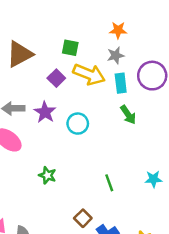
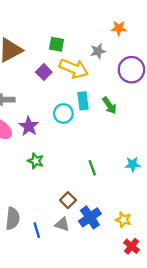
orange star: (118, 30) -> (119, 28), moved
cyan rectangle: (121, 83) -> (83, 101), moved
purple star: (45, 112) -> (29, 126), moved

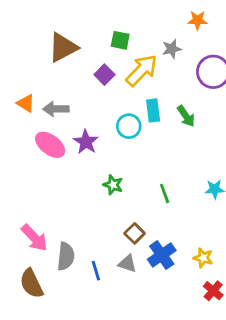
yellow arrow: (74, 69) -> (142, 70), turned -68
green star: (36, 161) -> (113, 185), moved

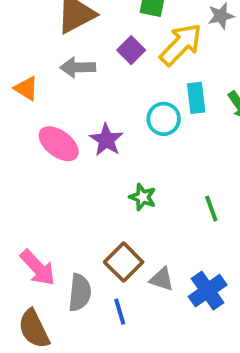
gray arrow: (56, 109) -> (78, 67), moved
brown square: (135, 233) -> (124, 262), moved, size x1.4
gray triangle: (127, 264) -> (162, 279), moved

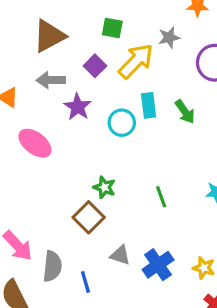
purple star: (106, 140) -> (78, 107), moved
brown square: (124, 262) -> (89, 217), moved

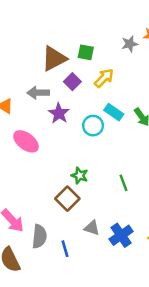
brown triangle: (49, 36) -> (54, 59), moved
gray star: (169, 37) -> (130, 44), moved
yellow arrow: (136, 61) -> (104, 78), size x0.7
cyan rectangle: (149, 105) -> (114, 112), turned -48

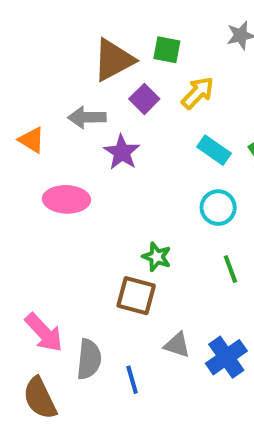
cyan circle: (93, 126) -> (218, 208), moved
pink ellipse: (26, 141) -> (66, 199), turned -35
brown square: (67, 199) -> (136, 296), turned -30

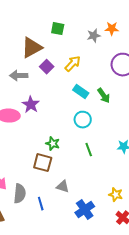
green square: (167, 50) -> (58, 29), moved
purple star: (122, 152) -> (31, 105), moved
blue cross: (226, 357) -> (85, 210), moved

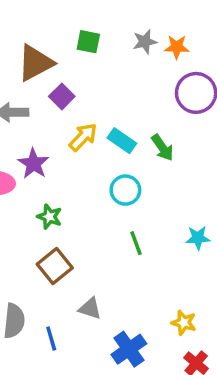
green square: (58, 29) -> (88, 42), moved
orange star: (112, 29) -> (177, 47), moved
yellow arrow: (73, 64) -> (83, 137), moved
green star: (53, 144) -> (49, 217), moved
brown square: (43, 163) -> (55, 266), turned 36

